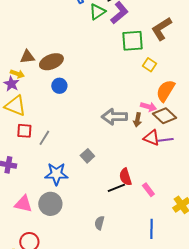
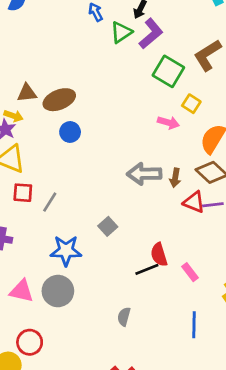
green square: (132, 41) -> (168, 71), turned 35
pink arrow: (148, 107) -> (168, 123), moved

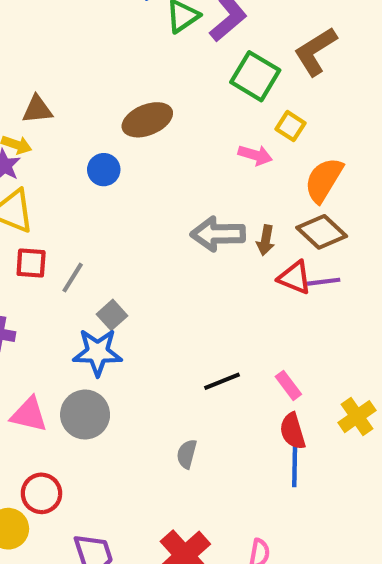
brown ellipse: (59, 100) -> (147, 120), moved
gray square: (108, 226) -> (112, 315), moved
red semicircle: (159, 255) -> (293, 431), moved

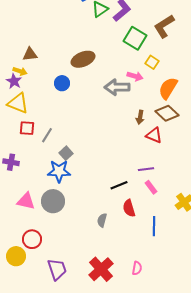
gray arrow: (218, 234) -> (117, 87), moved
purple line: (324, 282) -> (146, 169), moved
red semicircle: (293, 431) -> (129, 208), moved

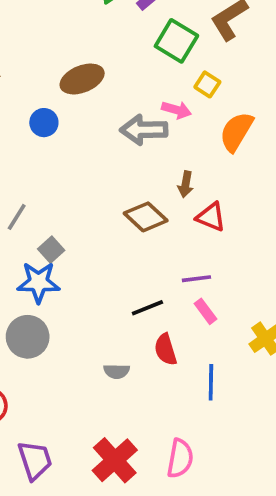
brown diamond: (167, 113) -> (146, 217), moved
gray semicircle: (102, 220) -> (117, 371), turned -104
pink semicircle: (137, 268) -> (180, 458), size x1.5

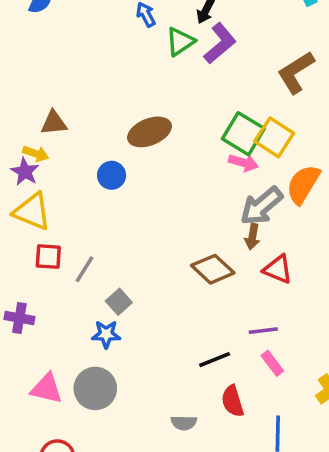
green square: (176, 41) -> (243, 134), moved
yellow square: (207, 84) -> (274, 137), size x1.5
gray arrow: (144, 130) -> (261, 206), moved, turned -39
blue star: (38, 282) -> (106, 334), size x0.7

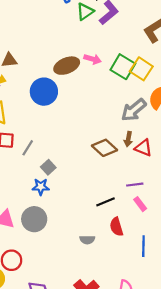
pink arrow: (243, 163) -> (93, 59), moved
blue circle: (112, 175) -> (44, 92), size x1.6
brown arrow: (252, 237) -> (128, 139), moved

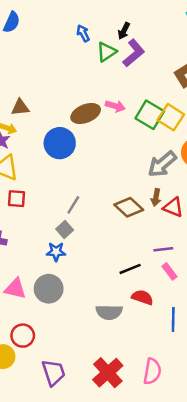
gray line: (28, 148) -> (73, 205), moved
red semicircle: (116, 227) -> (142, 297), turned 126
gray semicircle: (87, 240) -> (109, 312), size x1.5

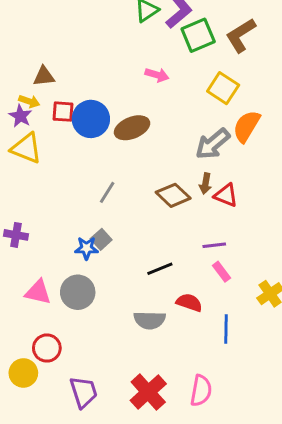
brown ellipse: (86, 114) -> (132, 128), moved
green square: (150, 115) -> (198, 35), moved, turned 36
red square: (17, 199) -> (63, 112), moved
gray square: (65, 229) -> (101, 239), moved
black line: (130, 269) -> (160, 269), moved

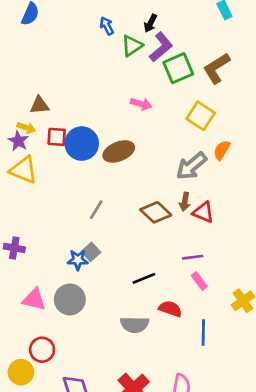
orange semicircle: (247, 126) -> (222, 150), size x0.7

